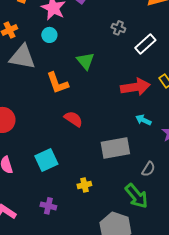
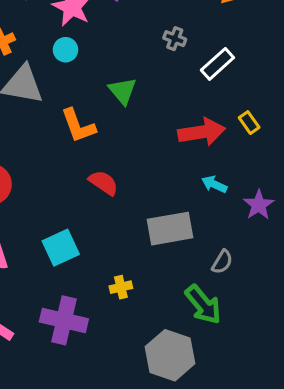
purple cross: (48, 206) -> (64, 320), size x1.8

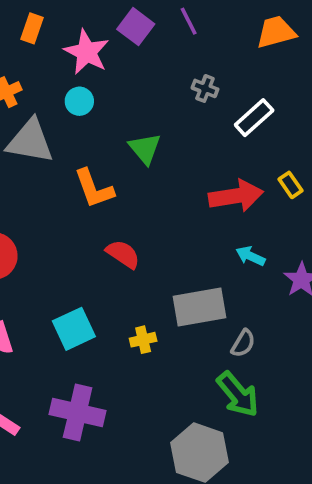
gray semicircle: (222, 262) -> (243, 343), moved
yellow cross: (121, 287) -> (143, 340), moved

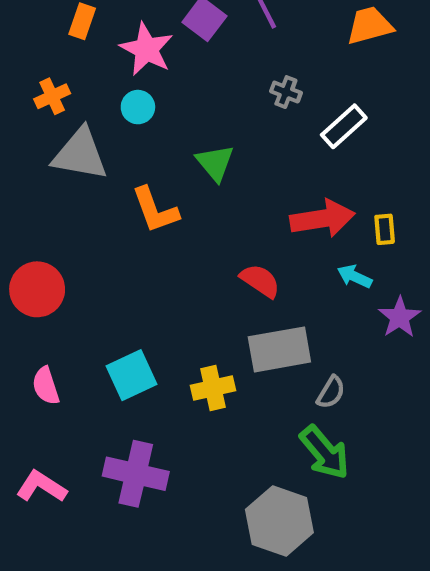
yellow rectangle: (291, 185) -> (385, 229), moved, turned 30
red semicircle: (123, 254) -> (260, 281), moved
cyan arrow: (250, 256) -> (355, 276), moved
yellow cross: (143, 340) -> (213, 388), size x1.4

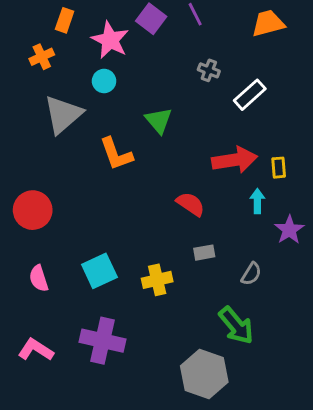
orange cross: (52, 96) -> (42, 57), moved
gray triangle: (80, 154) -> (63, 114), turned -51
cyan arrow: (355, 276) -> (257, 201), turned 65
gray rectangle: (279, 349) -> (204, 253), size x0.5
gray semicircle: (331, 392) -> (251, 274), moved

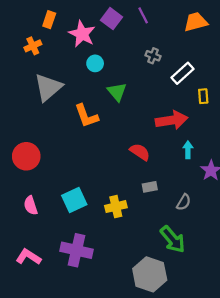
cyan circle: (104, 81) -> (95, 63), moved
yellow rectangle: (279, 168) -> (203, 96), moved

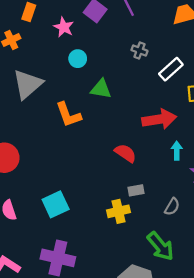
pink star: (82, 34) -> (64, 27), size x0.7
green triangle: (117, 92) -> (101, 89), turned -40
yellow cross: (116, 207) -> (118, 211), moved

